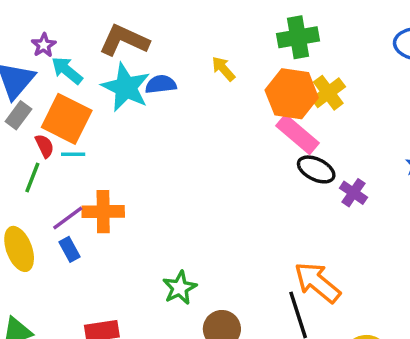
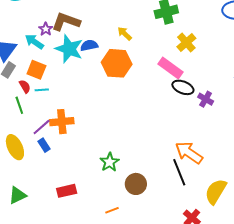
purple star: (44, 45) -> (46, 29), moved
orange hexagon: (292, 94) -> (117, 63), moved
orange square: (67, 119) -> (36, 70), size x0.7
green line: (32, 178) -> (19, 105), turned -36

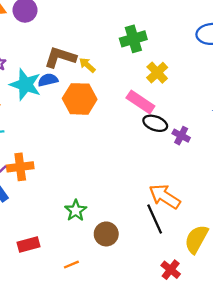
brown L-shape: (66, 22) -> (60, 57), moved
orange line: (112, 210) -> (71, 265), moved

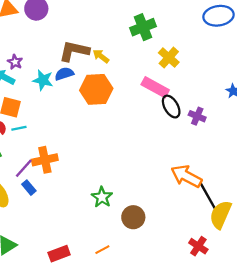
cyan star: (25, 85) -> (43, 80), size x0.7
black ellipse: (155, 123) -> (171, 107), turned 45
black line: (155, 219) -> (208, 196), moved
red rectangle: (29, 245) -> (59, 254), moved

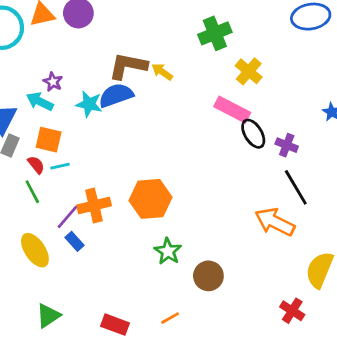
blue semicircle: (64, 74) -> (116, 95), size x1.4
orange hexagon: (96, 89) -> (150, 199), moved
black line: (208, 196) -> (296, 187), moved
red rectangle: (59, 254) -> (115, 325), turned 42

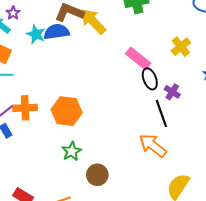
yellow cross: (249, 71) -> (181, 47), moved
yellow arrow: (162, 72) -> (93, 21), size x1.8
black line: (296, 187) -> (161, 113), moved

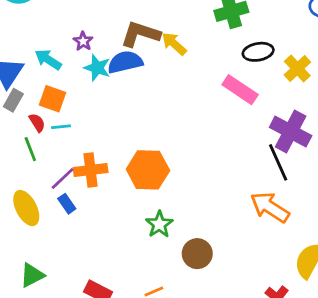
purple star: (13, 13) -> (83, 41), moved
yellow arrow: (93, 21) -> (174, 44), size x0.7
black ellipse: (150, 79) -> (258, 52), moved, turned -75
purple cross: (172, 92) -> (291, 132), size x1.8

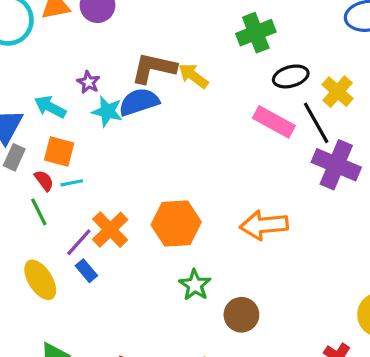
black line: (278, 162) -> (316, 123), moved
orange cross: (91, 170) -> (110, 230), turned -32
orange arrow: (270, 207) -> (264, 225), moved, turned -33

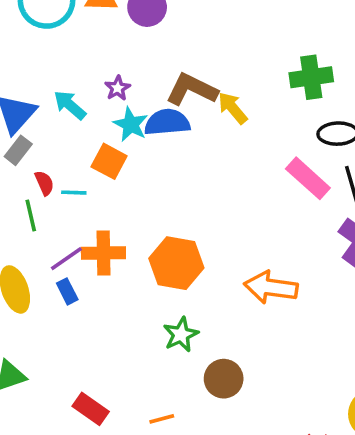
orange square: (59, 152) -> (109, 161), moved
orange cross: (110, 230) -> (103, 253), turned 30

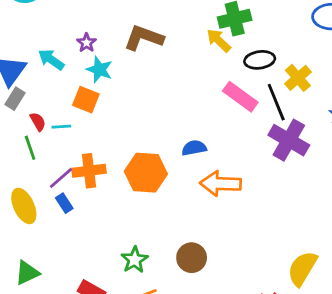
yellow arrow: (233, 108) -> (219, 40), moved
blue semicircle: (167, 122) -> (194, 148), moved, size x0.7
green star: (181, 335) -> (135, 260), moved

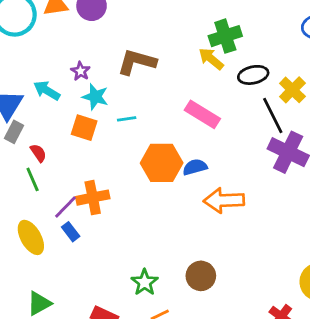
pink rectangle: (240, 97) -> (202, 114), moved
cyan line: (61, 127) -> (127, 119), moved
orange hexagon: (146, 173) -> (162, 163), moved

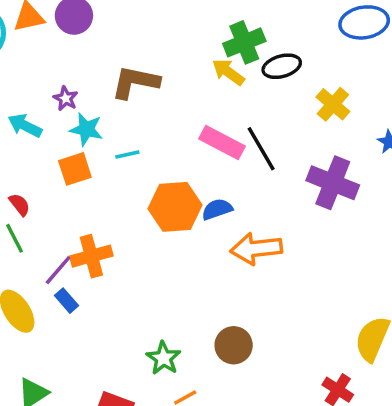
black ellipse: (253, 75) -> (282, 66), moved
black line: (273, 116) -> (261, 149), moved
orange square: (84, 128) -> (75, 169), turned -32

